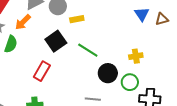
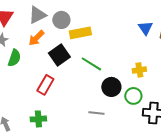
yellow rectangle: (77, 19) -> (80, 33), size x1.5
orange arrow: (23, 22) -> (36, 38), moved

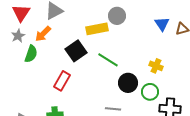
gray circle: (61, 20) -> (117, 16), moved
orange arrow: (36, 38) -> (43, 34), moved
yellow cross: (139, 70) -> (156, 66), turned 32

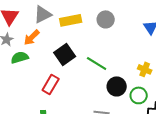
yellow rectangle: (97, 29) -> (71, 20), moved
green semicircle: (31, 54) -> (20, 57), turned -126

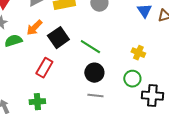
orange arrow: (32, 37) -> (34, 28), moved
black circle: (117, 86) -> (94, 73), moved

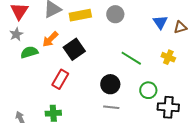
green line: (90, 47) -> (131, 58), moved
yellow cross: (138, 53) -> (168, 57), moved

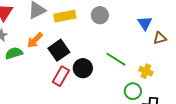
brown triangle: (180, 27) -> (160, 38), moved
yellow cross: (168, 57) -> (146, 71), moved
red rectangle: (60, 79) -> (61, 76), moved
black circle: (110, 84) -> (83, 68), moved

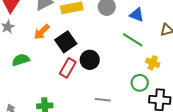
blue triangle: (145, 23) -> (137, 15), moved, turned -35
green semicircle: (14, 53) -> (21, 60), moved
green line: (116, 59) -> (133, 40), moved

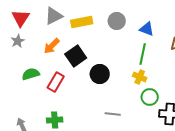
green line: (133, 40) -> (143, 54), turned 70
yellow cross: (153, 63) -> (140, 77), moved
red rectangle: (68, 68) -> (56, 82), moved

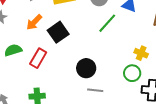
green line: (143, 54) -> (107, 23), moved, turned 30
black circle: (100, 74) -> (86, 68), moved
yellow cross: (140, 77) -> (141, 53), moved

